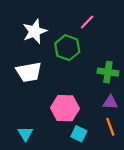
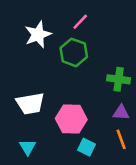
pink line: (87, 22) -> (80, 22), moved
white trapezoid: (29, 72) -> (30, 104), moved

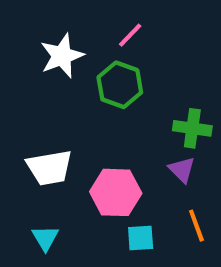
purple triangle: (121, 113) -> (182, 170), moved, turned 42
cyan square: (87, 147) -> (141, 238), turned -30

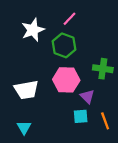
purple triangle: (182, 170) -> (87, 96), moved
pink hexagon: (116, 192) -> (66, 80), moved
cyan square: (141, 238) -> (81, 116), moved

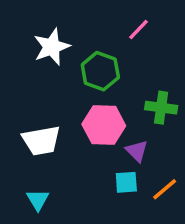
pink line: (70, 19) -> (139, 29), moved
orange line: (105, 121) -> (165, 189), turned 70

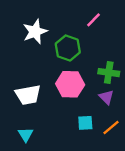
purple triangle: (137, 151) -> (106, 97), moved

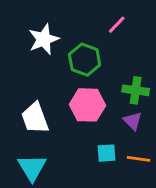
white trapezoid: (28, 95) -> (35, 118), turned 80
orange line: (111, 128) -> (139, 159), turned 48
cyan triangle: (26, 135) -> (32, 168), size x1.5

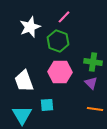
pink line: (117, 25) -> (64, 17), moved
cyan square: (106, 153) -> (47, 105), moved

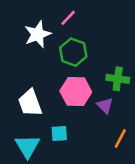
pink line: (64, 17) -> (68, 18), moved
purple triangle: (91, 83) -> (105, 105), moved
orange line: (95, 109) -> (120, 139), turned -70

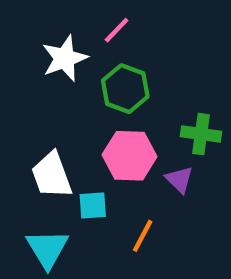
cyan square: (59, 133) -> (93, 205), moved
orange line: (120, 139) -> (143, 236), moved

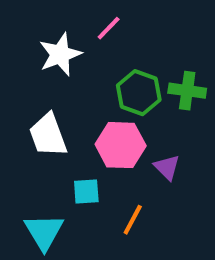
green hexagon: (125, 89) -> (139, 93), moved
green cross: (201, 134) -> (187, 91), moved
white trapezoid: (52, 175) -> (48, 135), moved

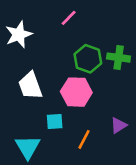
white star: (60, 54) -> (19, 34), moved
purple triangle: (167, 167) -> (119, 125), moved, turned 42

